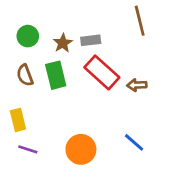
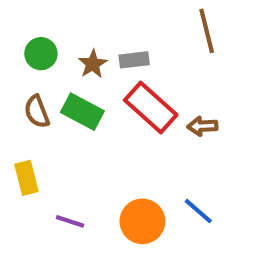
green rectangle: (56, 75) -> (82, 112), turned -48
purple line: (28, 149) -> (70, 221), moved
orange circle: (81, 149) -> (142, 221), moved

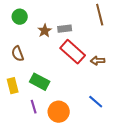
green circle: (41, 54) -> (20, 17), moved
green rectangle: (82, 112) -> (40, 82), moved
purple line: (70, 221) -> (34, 107), turned 56
orange circle: (142, 221) -> (59, 112), moved

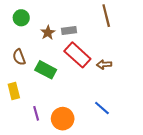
green rectangle: (40, 82) -> (46, 70), moved

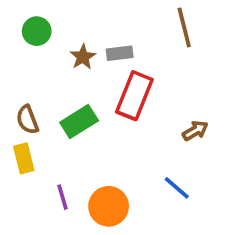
red rectangle: (77, 55) -> (134, 96), turned 70
brown semicircle: (19, 57) -> (27, 120), moved
brown arrow: (104, 64) -> (195, 131), moved, turned 152
green rectangle: (46, 70) -> (79, 121), turned -60

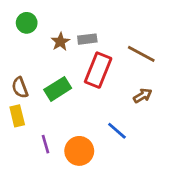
brown line: (184, 27) -> (141, 54), moved, turned -48
blue line: (177, 188) -> (117, 131), moved

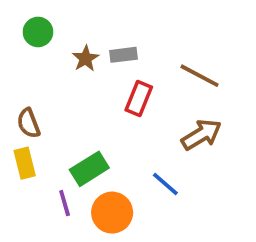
red rectangle: (98, 70) -> (139, 98), size x0.7
green rectangle: (58, 89) -> (89, 169), moved
brown arrow: (143, 96) -> (201, 135), size x1.5

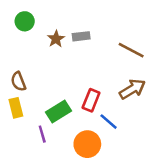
red rectangle: (139, 98) -> (91, 100), moved
orange circle: (112, 213) -> (87, 144), moved

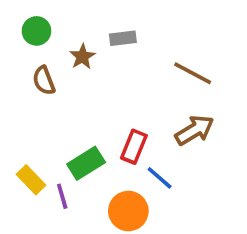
gray rectangle: (81, 36) -> (123, 38), moved
brown semicircle: (18, 81) -> (44, 81), moved
yellow rectangle: (16, 108) -> (31, 180), moved, turned -30

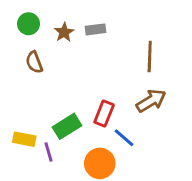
brown star: (82, 57) -> (64, 32), moved
brown line: (193, 73) -> (150, 57), turned 64
yellow rectangle: (31, 180) -> (24, 139), turned -35

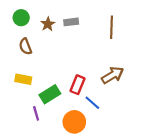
brown line: (150, 57) -> (112, 27), moved
yellow rectangle: (24, 139) -> (23, 79), moved

